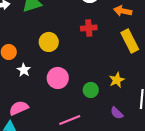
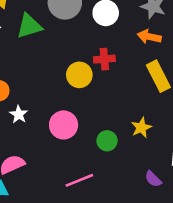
yellow circle: (49, 42) -> (79, 75), moved
purple semicircle: (117, 113) -> (153, 179), moved

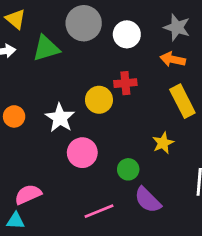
white star: (19, 114) -> (60, 118), moved, size x1.5
yellow star: (141, 128) -> (163, 143), moved
purple semicircle: (153, 179) -> (148, 200), moved, size x1.5

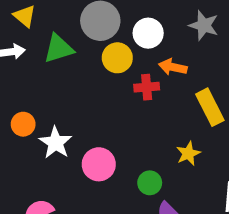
orange arrow: (173, 59) -> (173, 67), moved
yellow circle: (99, 100) -> (117, 58), moved
white star: (60, 118) -> (56, 143), moved

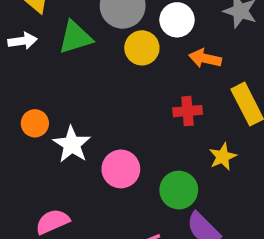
red cross: (147, 87) -> (188, 111), moved
green circle: (150, 183) -> (179, 190), size x1.4

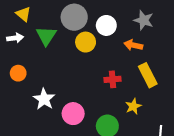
green triangle: (75, 37) -> (46, 36), turned -40
orange arrow: (205, 58) -> (133, 45), moved
orange circle: (35, 123) -> (18, 73), moved

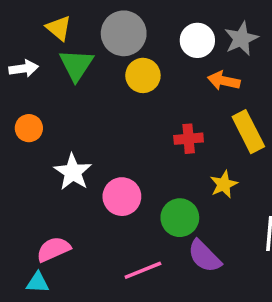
yellow triangle: (23, 14) -> (59, 28), moved
gray star: (144, 20) -> (241, 39), turned 30
white circle: (106, 25) -> (197, 40), moved

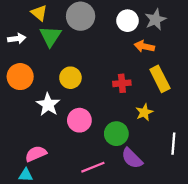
yellow circle: (143, 75) -> (70, 78), moved
orange circle: (29, 128) -> (20, 77), size x1.5

